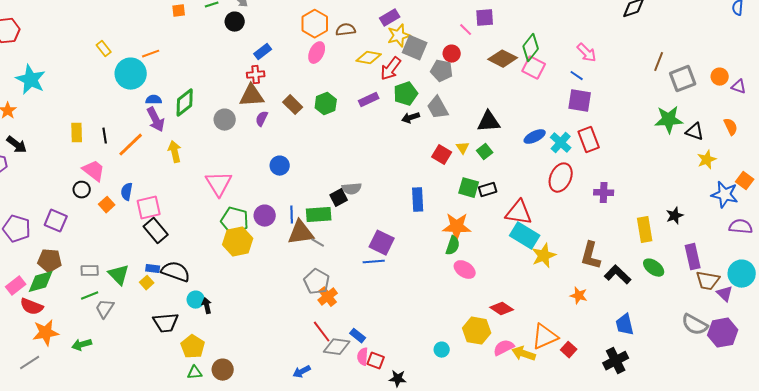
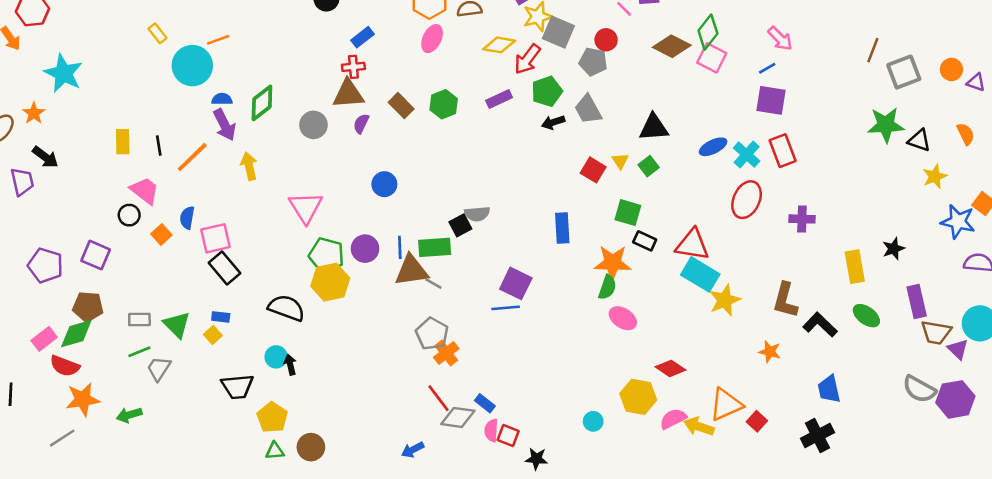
blue line: (577, 76) -> (767, 68), turned -64
black rectangle: (488, 190) -> (645, 241), moved, turned 42
black semicircle: (176, 272) -> (286, 308), moved

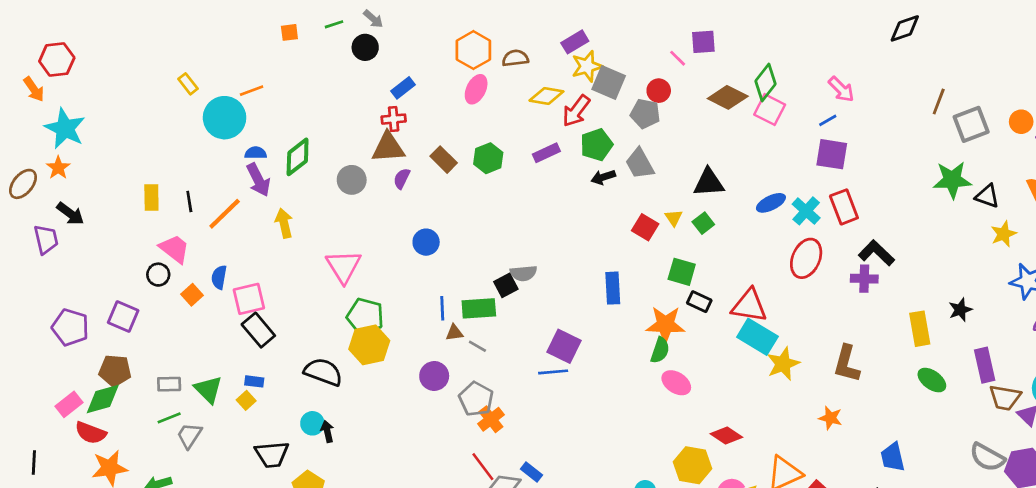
cyan star: (63, 73) -> (65, 128), moved
purple circle: (365, 249) -> (434, 376), moved
brown triangle: (411, 271) -> (454, 333), size x0.5
black L-shape: (820, 325) -> (876, 253), moved

